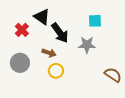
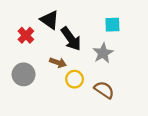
gray star: (87, 45) -> (103, 53), turned -30
yellow circle: (56, 71) -> (75, 79), moved
brown semicircle: (113, 75) -> (104, 90), moved

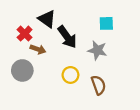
gray star: (103, 53) -> (97, 50), turned -30
brown arrow: (58, 63) -> (38, 49), moved
brown semicircle: (104, 90) -> (98, 85), turned 36

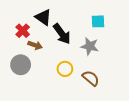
brown semicircle: (98, 85) -> (91, 78), turned -30

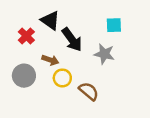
brown arrow: (35, 45) -> (50, 60), moved
yellow circle: (65, 69) -> (62, 78), moved
brown semicircle: (91, 78) -> (89, 91), moved

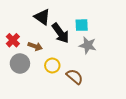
cyan square: (114, 25) -> (82, 25), moved
red cross: (26, 36) -> (13, 40), moved
brown arrow: (50, 60) -> (35, 46), moved

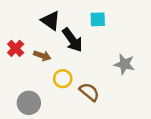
cyan square: (82, 25) -> (98, 19), moved
gray star: (88, 45) -> (124, 64), moved
gray circle: (20, 63) -> (29, 103), moved

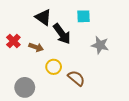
gray star: (124, 64) -> (100, 45), moved

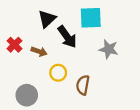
cyan square: (84, 16) -> (91, 18), size x1.5
black triangle: (43, 17) -> (47, 19), turned 42
brown semicircle: (76, 78) -> (83, 85), turned -120

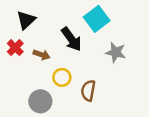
cyan square: (91, 18) -> (97, 19), turned -35
black triangle: (47, 19) -> (26, 20), moved
gray circle: (27, 95) -> (40, 101), moved

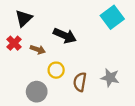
cyan square: (97, 19) -> (112, 17), moved
black arrow: (71, 39) -> (65, 36), turned -30
gray star: (116, 52) -> (110, 78), moved

